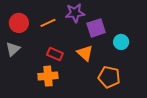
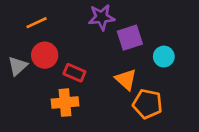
red circle: (19, 23) -> (45, 55), moved
orange line: (48, 23) -> (37, 23), moved
orange triangle: (85, 53) -> (126, 80), moved

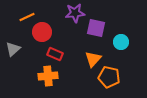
purple square: (130, 38) -> (96, 28), turned 30
red circle: (45, 55) -> (42, 32), moved
orange triangle: (126, 80) -> (93, 59), turned 30

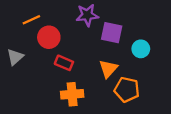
orange cross: (48, 76) -> (72, 94), moved

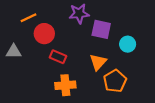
gray triangle: (15, 57) -> (14, 52), turned 42
orange pentagon: (127, 90) -> (115, 81), turned 30

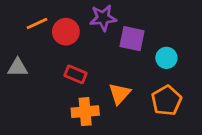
red circle: (44, 34) -> (66, 32), moved
orange triangle: (98, 62) -> (120, 94), moved
orange pentagon: (115, 81) -> (166, 101), moved

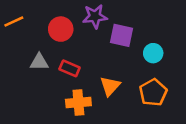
orange line: (37, 23) -> (14, 21), moved
gray triangle: (18, 68) -> (39, 62), moved

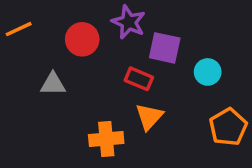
purple star: (95, 16) -> (129, 22), turned 30
red rectangle: (70, 68) -> (139, 79), moved
orange pentagon: (153, 92) -> (228, 127), moved

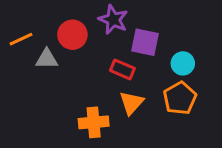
orange line: (19, 29) -> (21, 39), moved
gray triangle: (53, 84) -> (47, 59), moved
orange pentagon: (228, 127) -> (180, 98), moved

